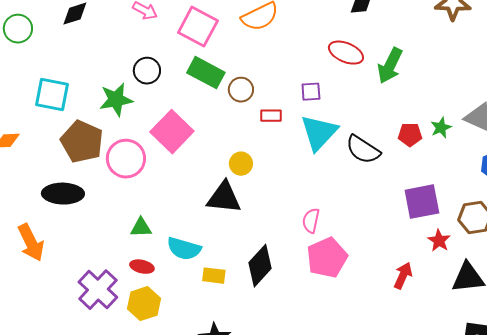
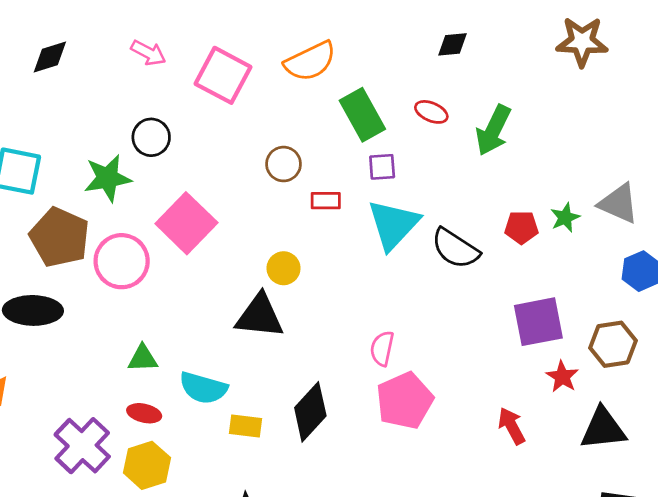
red ellipse: (346, 53) -> (431, 112), size x0.7
green rectangle: (206, 73) -> (362, 115), moved, turned 33
red arrow: (403, 276) -> (512, 426), turned -52

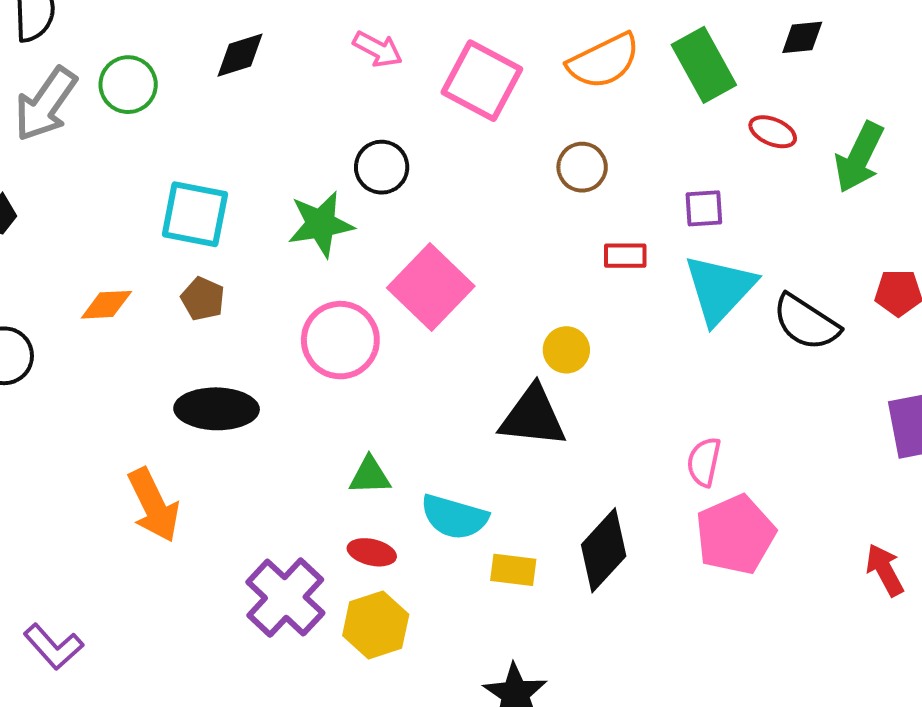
green rectangle: (362, 115) -> (704, 65), moved
brown circle: (284, 164) -> (582, 167), moved
brown pentagon: (60, 237) -> (203, 299), moved, size x0.5

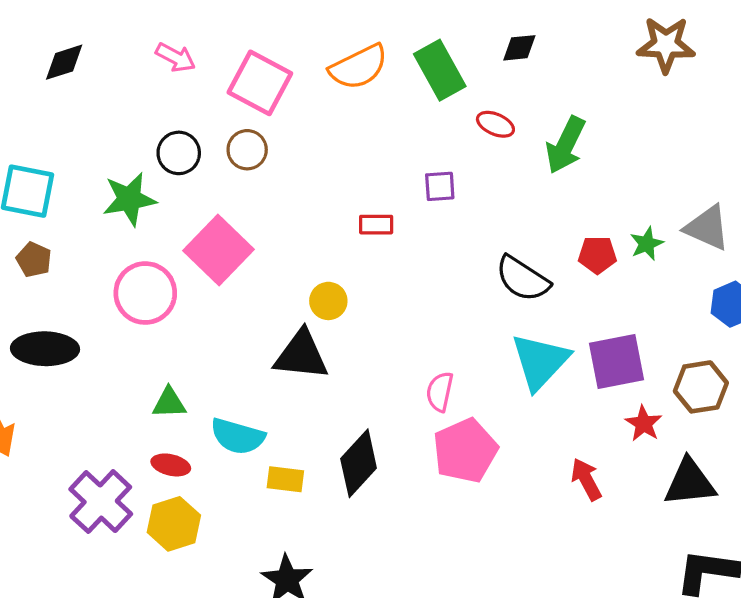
brown circle: (582, 167) -> (247, 150), moved
cyan triangle: (720, 289) -> (540, 361), moved

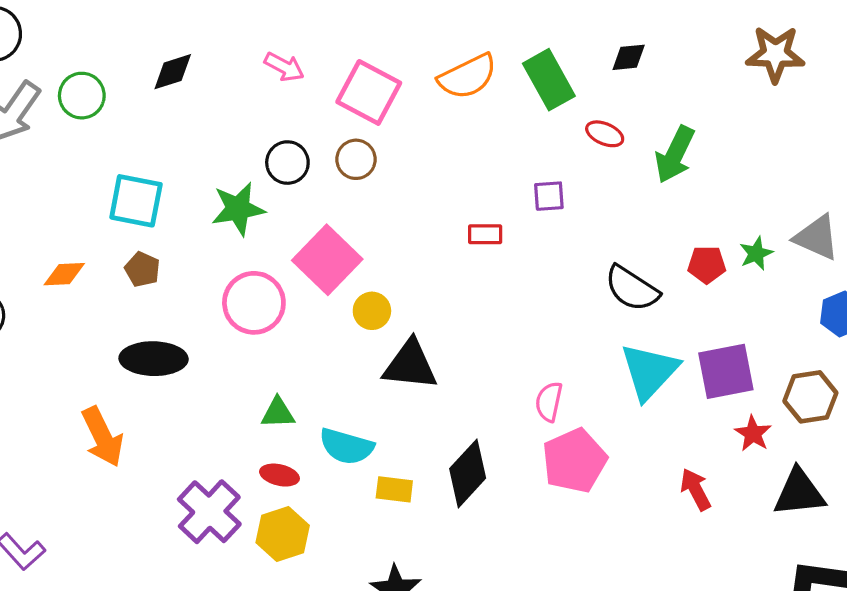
yellow circle: (328, 301) -> (372, 311), moved

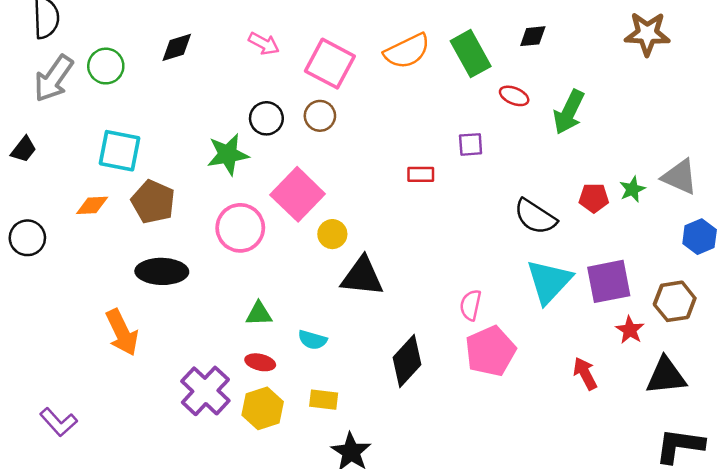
cyan square: (136, 201) -> (119, 151), moved
brown pentagon: (142, 269) -> (153, 202), size x1.6
cyan semicircle: (346, 446) -> (312, 340), size x0.7
yellow rectangle: (394, 489) -> (324, 400), moved

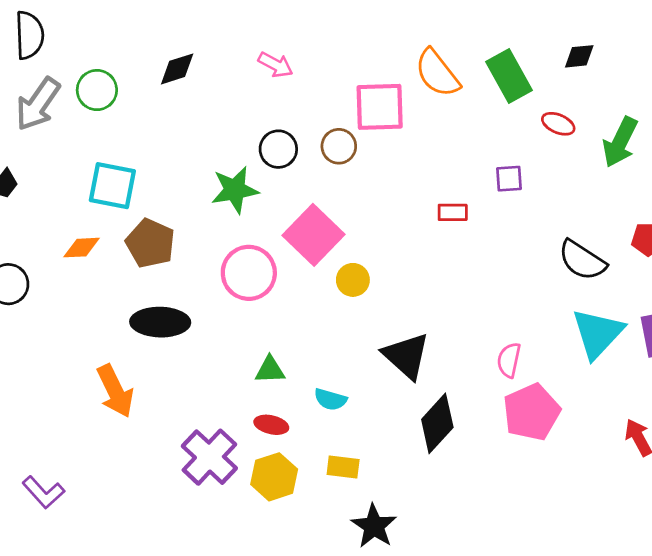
orange semicircle: (407, 51) -> (437, 73), turned 78
pink square: (330, 64) -> (380, 107), moved, turned -30
black triangle: (362, 276) -> (406, 356), moved, turned 36

